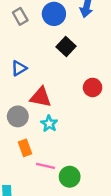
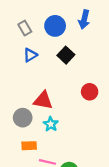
blue triangle: (19, 68) -> (30, 55), moved
orange rectangle: (25, 148) -> (29, 146), turned -72

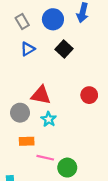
red circle: (90, 92) -> (89, 95), moved

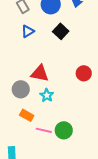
orange rectangle: (27, 141) -> (27, 115), turned 32
green circle: (67, 168) -> (64, 130), moved

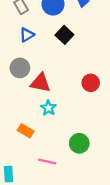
gray circle: (21, 89) -> (20, 68), moved
pink line: (44, 130) -> (47, 162), moved
green circle: (64, 130) -> (79, 143), moved

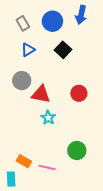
red circle: (91, 83) -> (79, 93), moved
orange rectangle: (26, 131) -> (24, 161), moved

